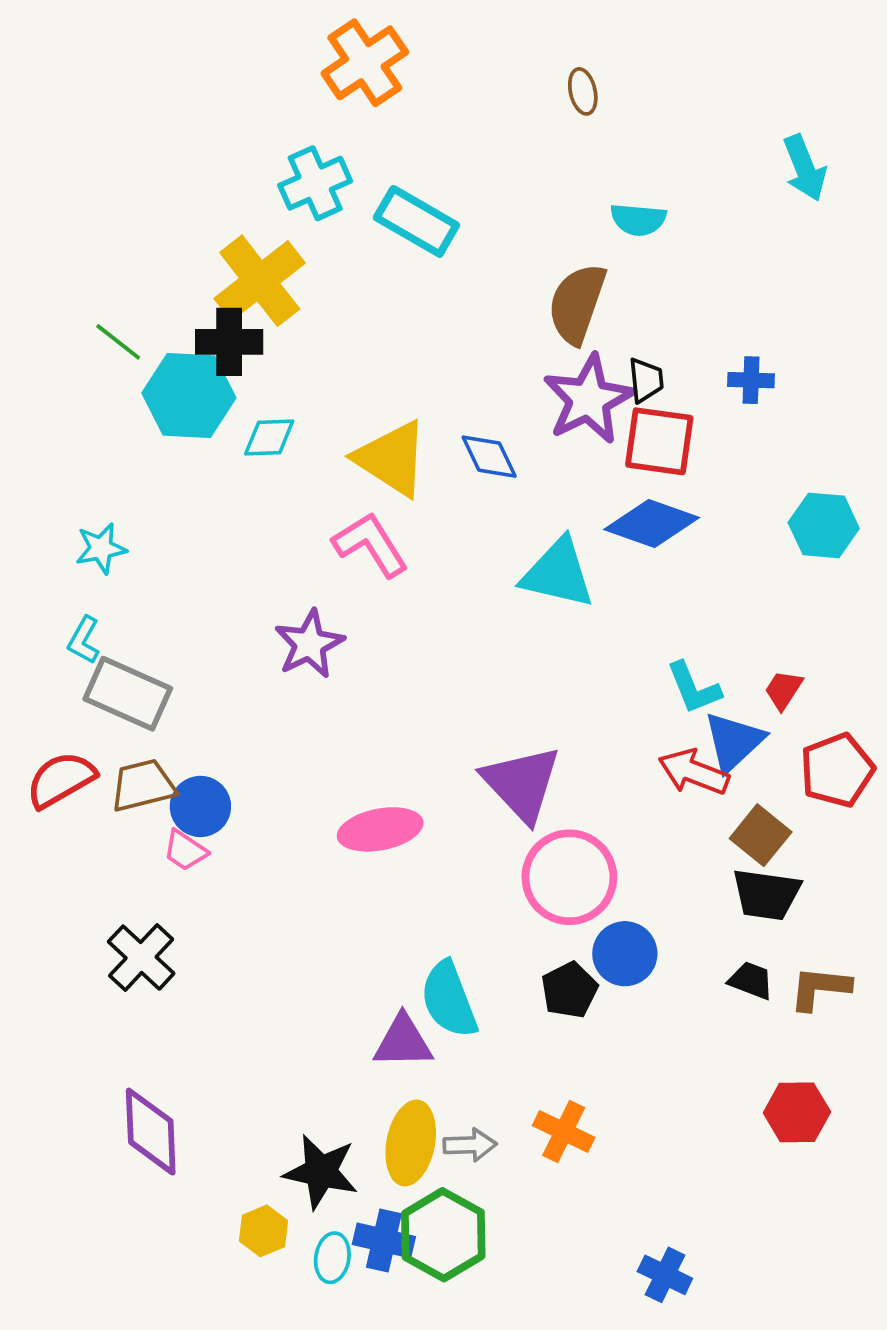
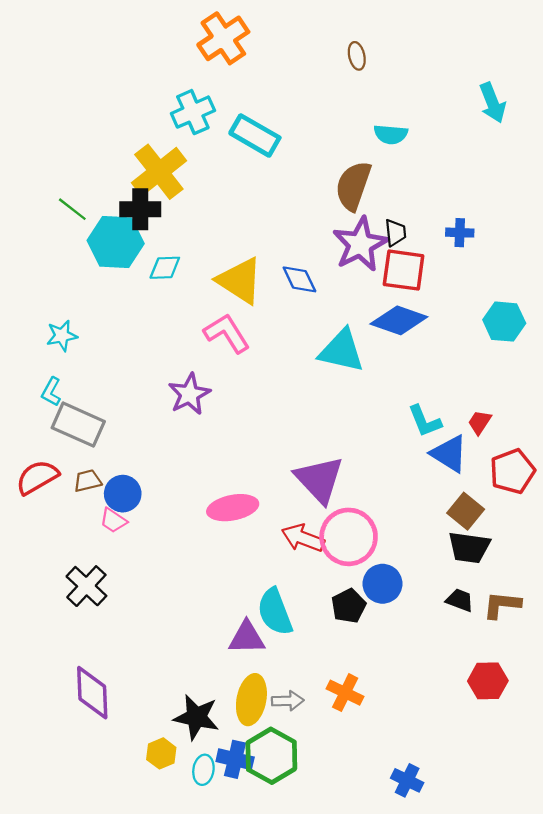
blue triangle: (734, 741) -> (449, 454), turned -45
red arrow: (694, 772) -> (303, 538), moved
brown trapezoid: (143, 785) -> (88, 481), size x0.7

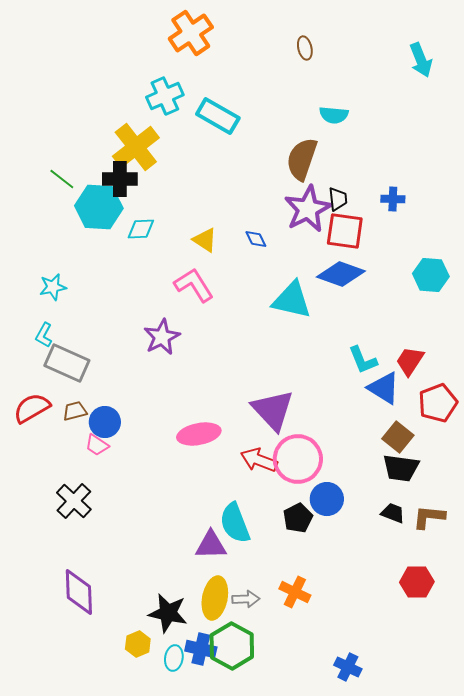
cyan arrow: (493, 103) -> (421, 60), moved
blue diamond: (299, 279) -> (256, 239), size x0.7
yellow triangle: (240, 281) -> (205, 240), size x0.6
red trapezoid: (480, 422) -> (410, 361), size x1.4

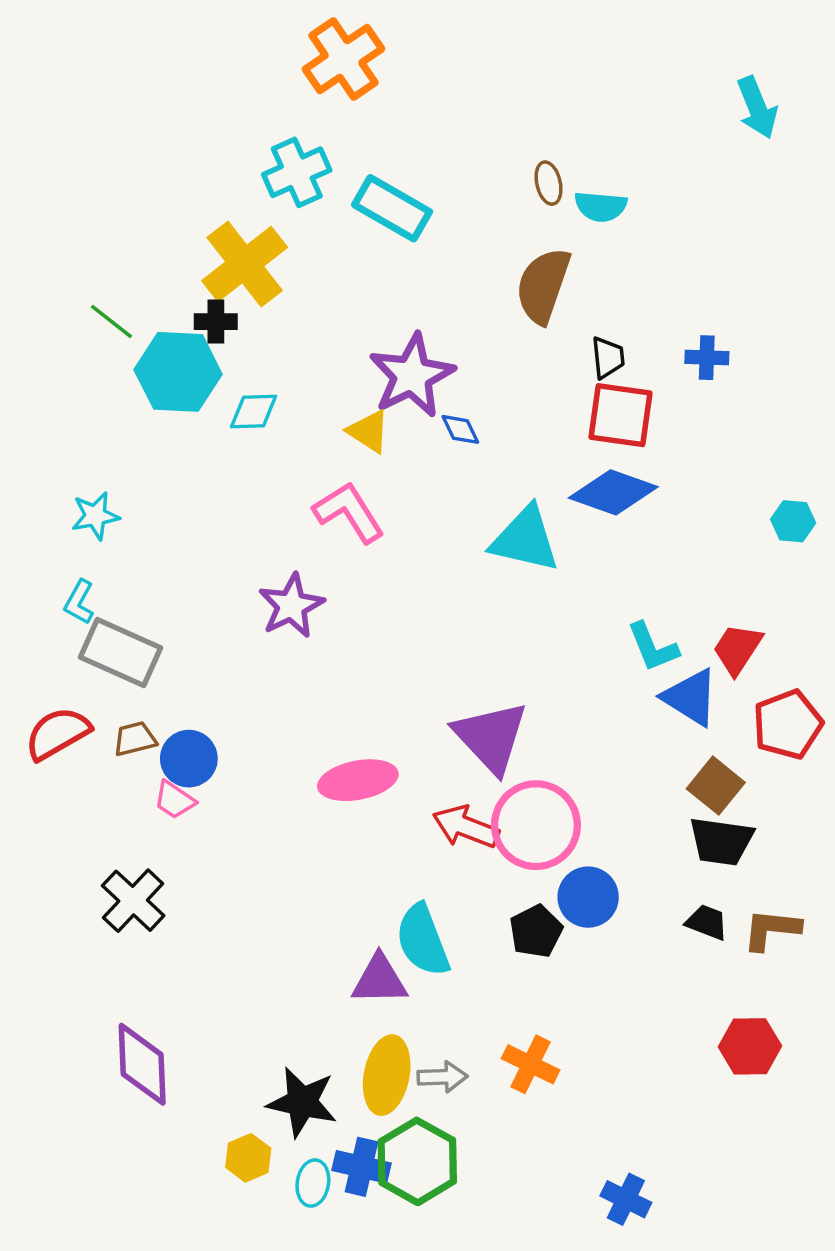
brown ellipse: (305, 48) -> (549, 183), moved
black cross: (120, 179) -> (216, 322), size x0.7
purple star: (308, 209) -> (412, 376), moved
cyan hexagon: (431, 275) -> (793, 521), moved, size x0.7

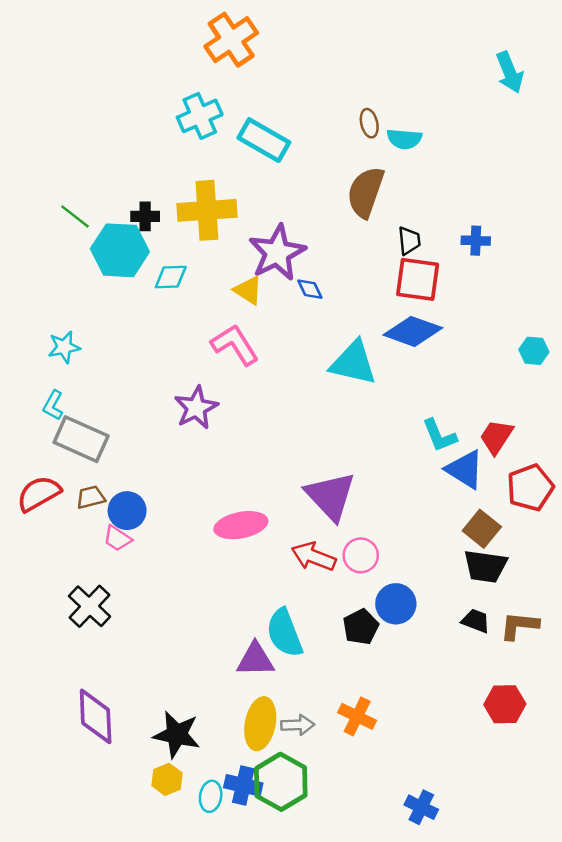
yellow cross: (245, 264) -> (207, 210), moved, turned 34
pink circle: (536, 825) -> (361, 555), size x0.6
black star: (302, 1102) -> (177, 735), moved

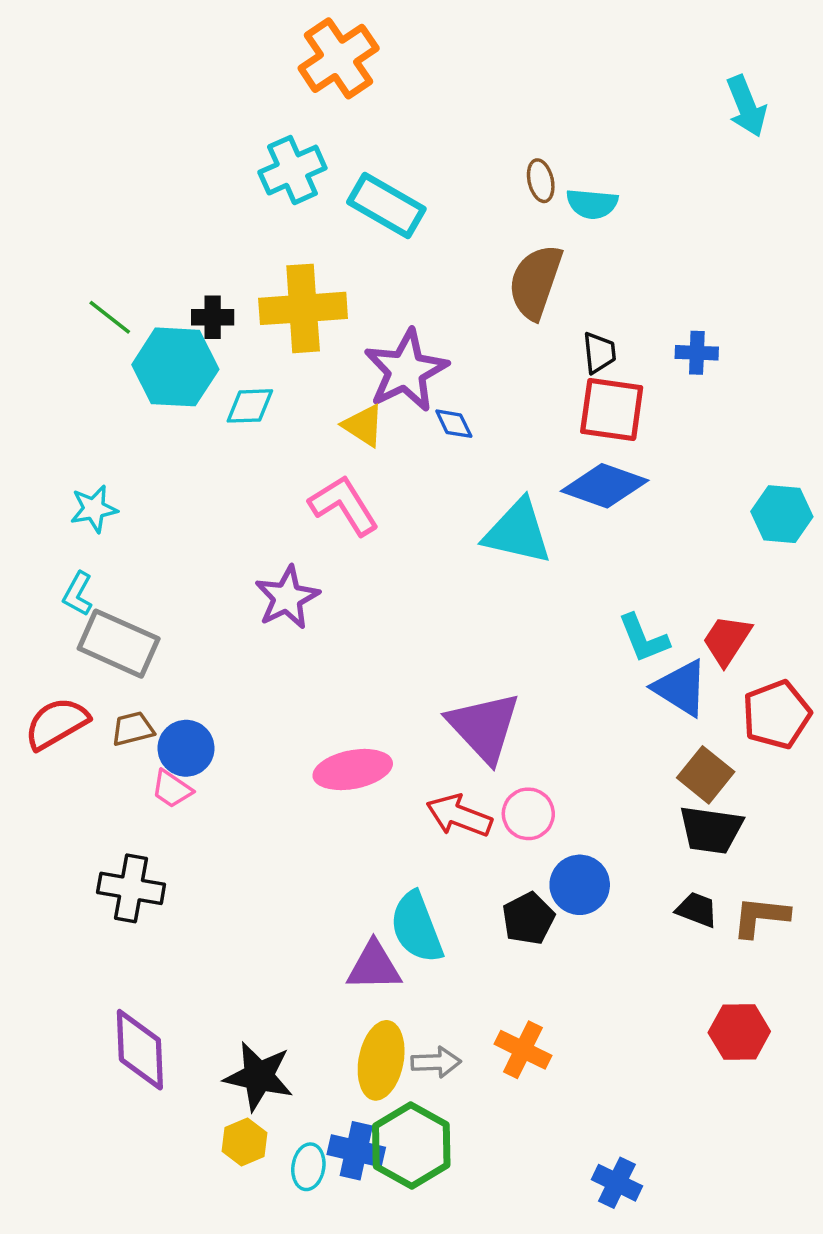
cyan hexagon: (534, 351) -> (782, 514), size x1.4
black cross: (90, 606) -> (131, 888), turned -33

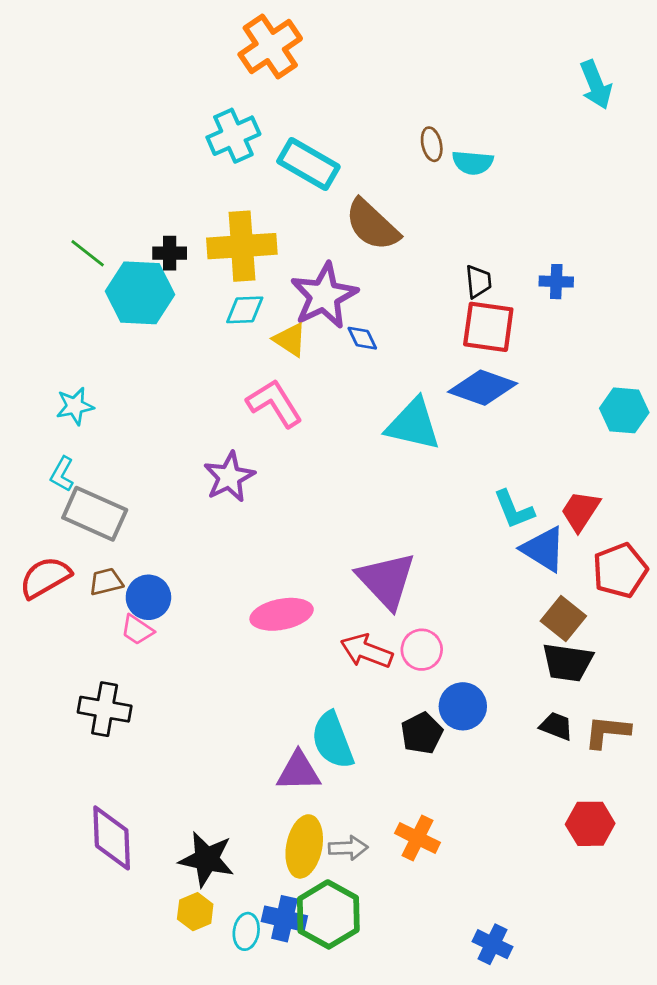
brown semicircle: (535, 282) -> (372, 225), moved, turned -66
cyan diamond: (250, 406) -> (245, 310), moved

